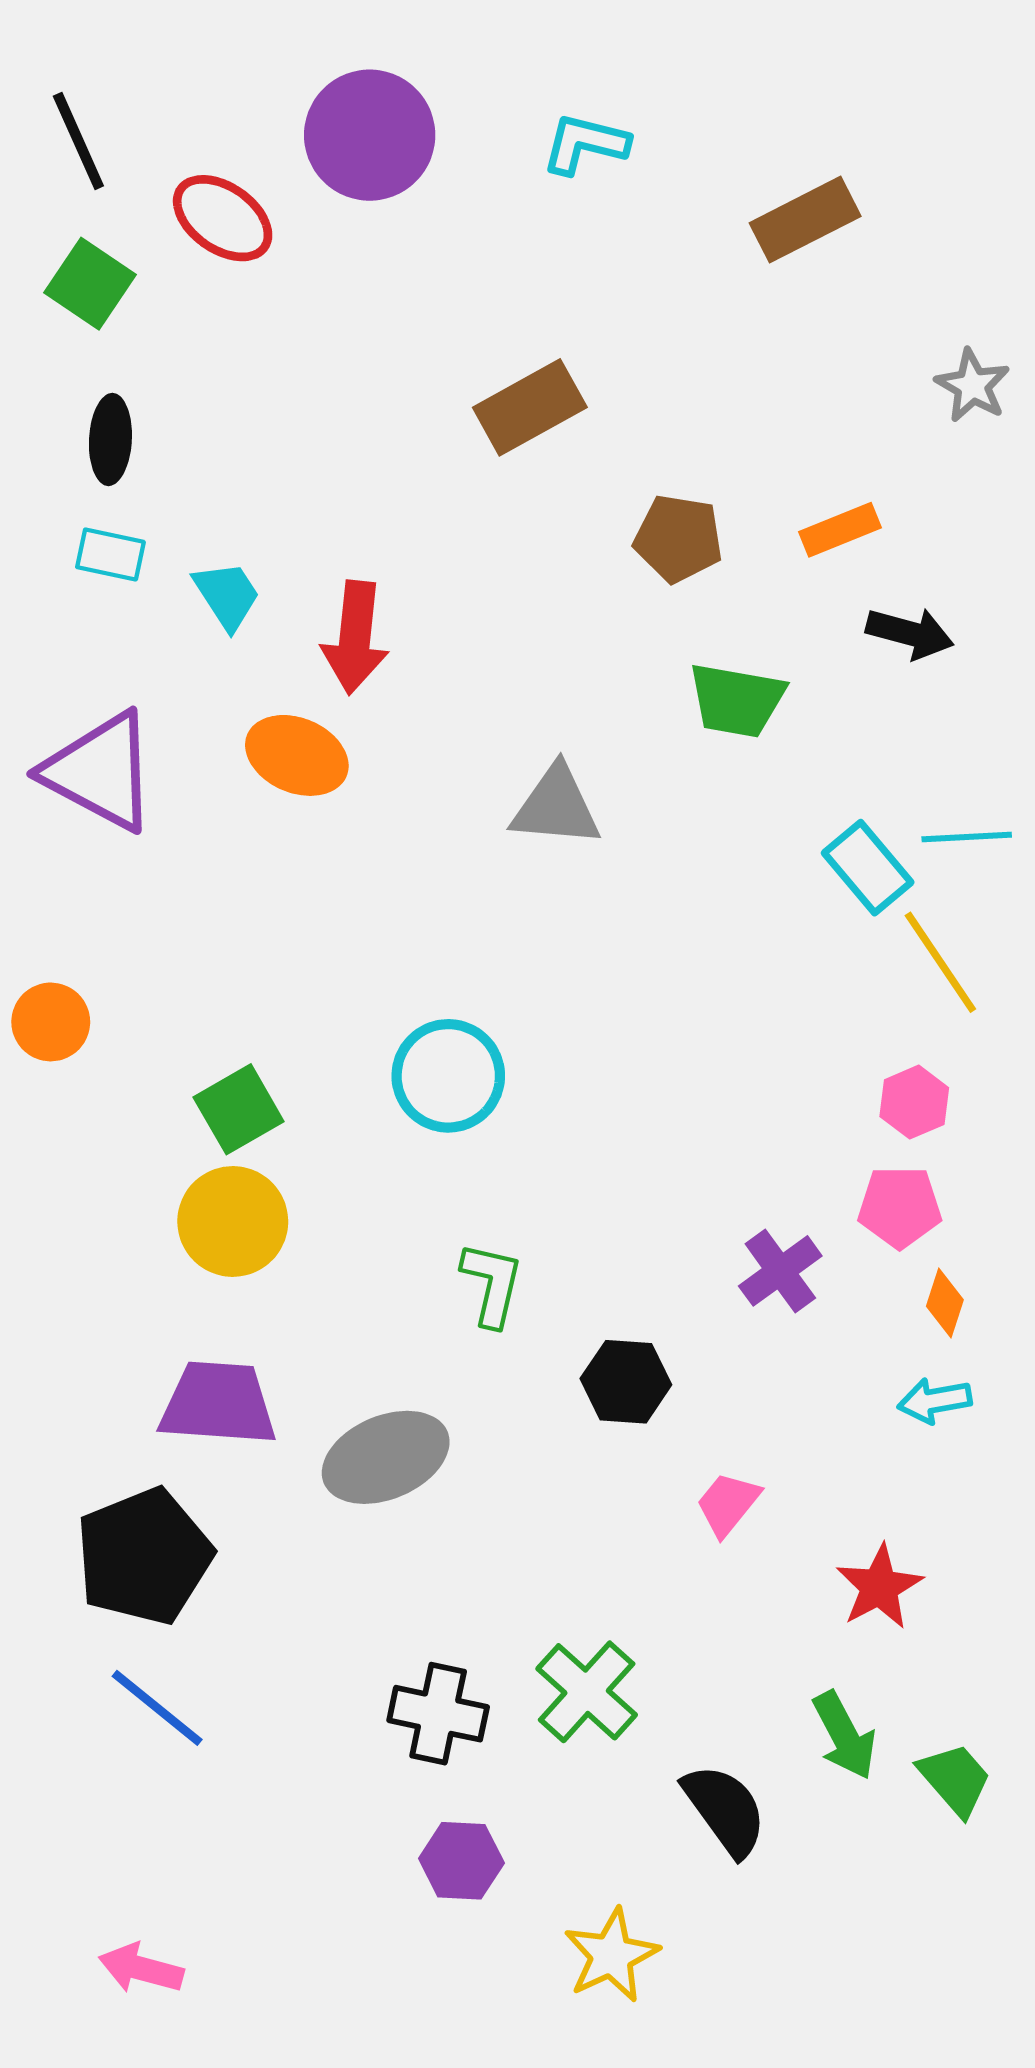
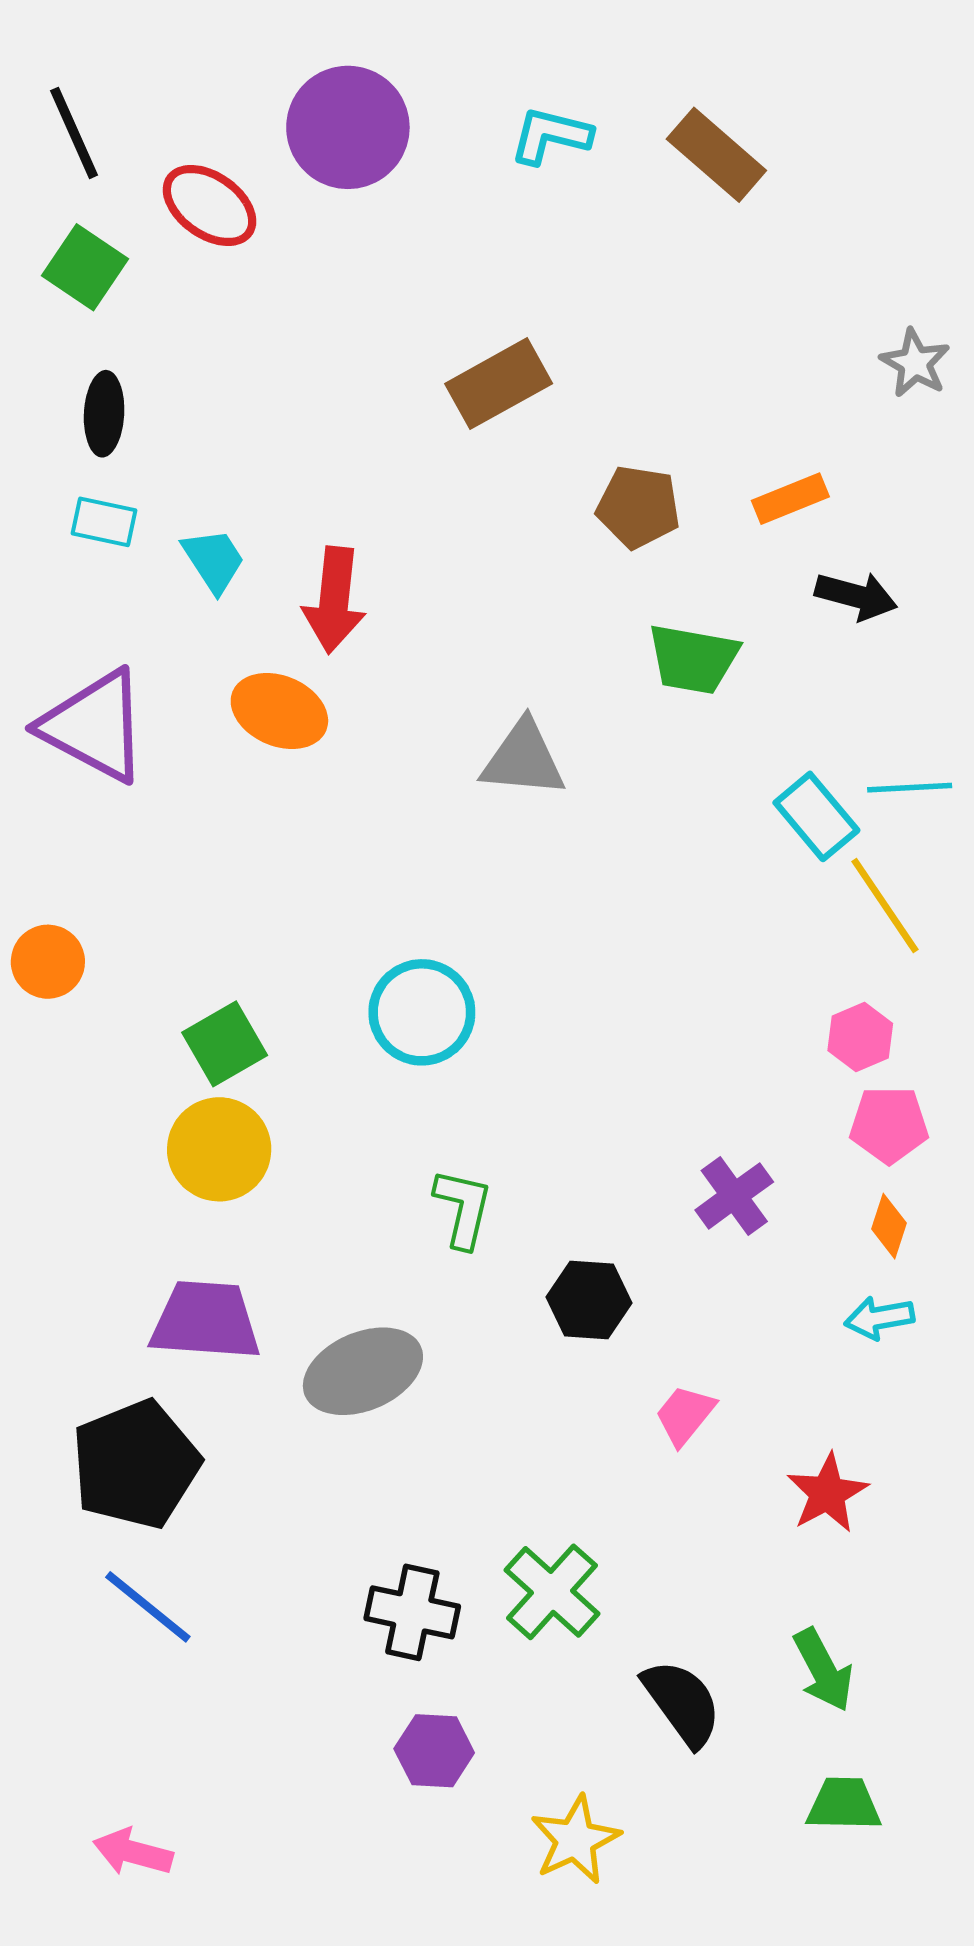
brown rectangle: (805, 220) -> (716, 155), moved, turned 68
pink pentagon: (900, 1207) -> (889, 1125), moved
green arrow: (844, 1735) -> (823, 1670), moved
green trapezoid: (955, 1779) -> (844, 1804), moved, turned -48

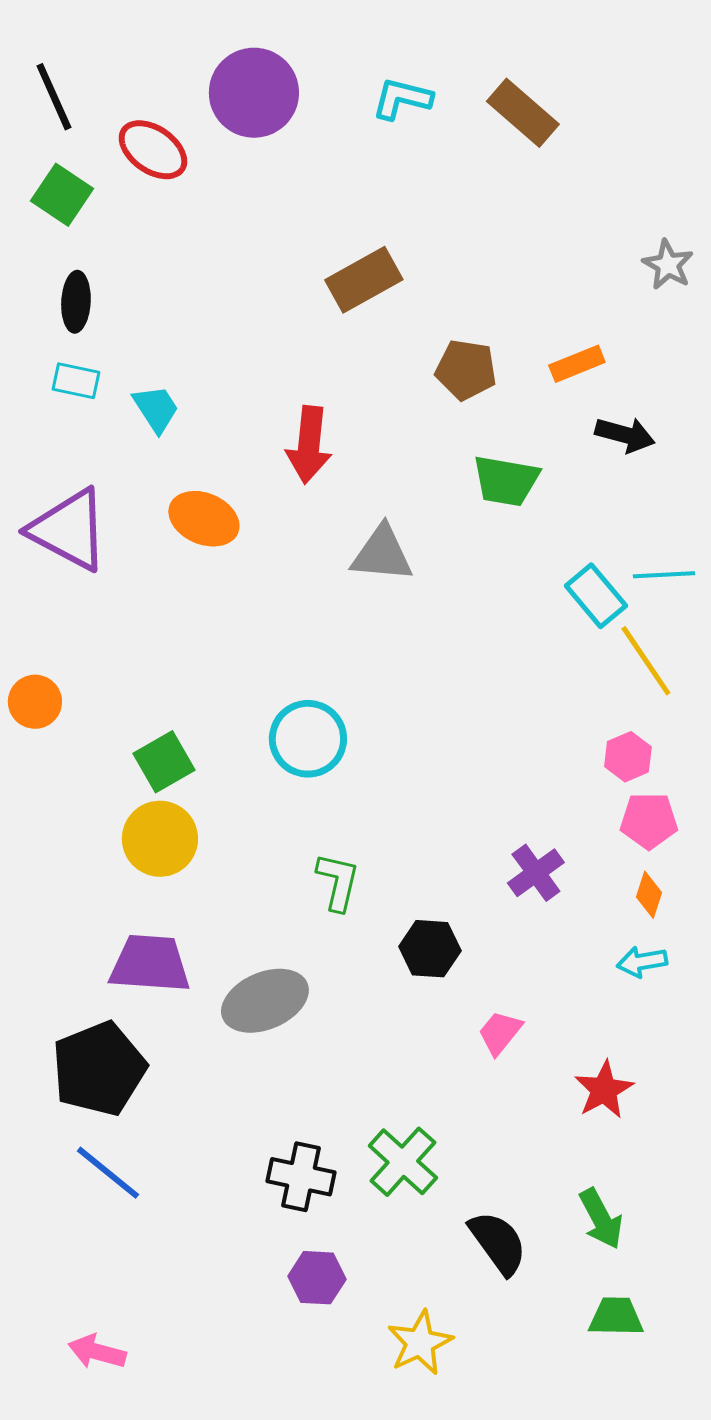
red arrow: (334, 600) -> (309, 445), moved

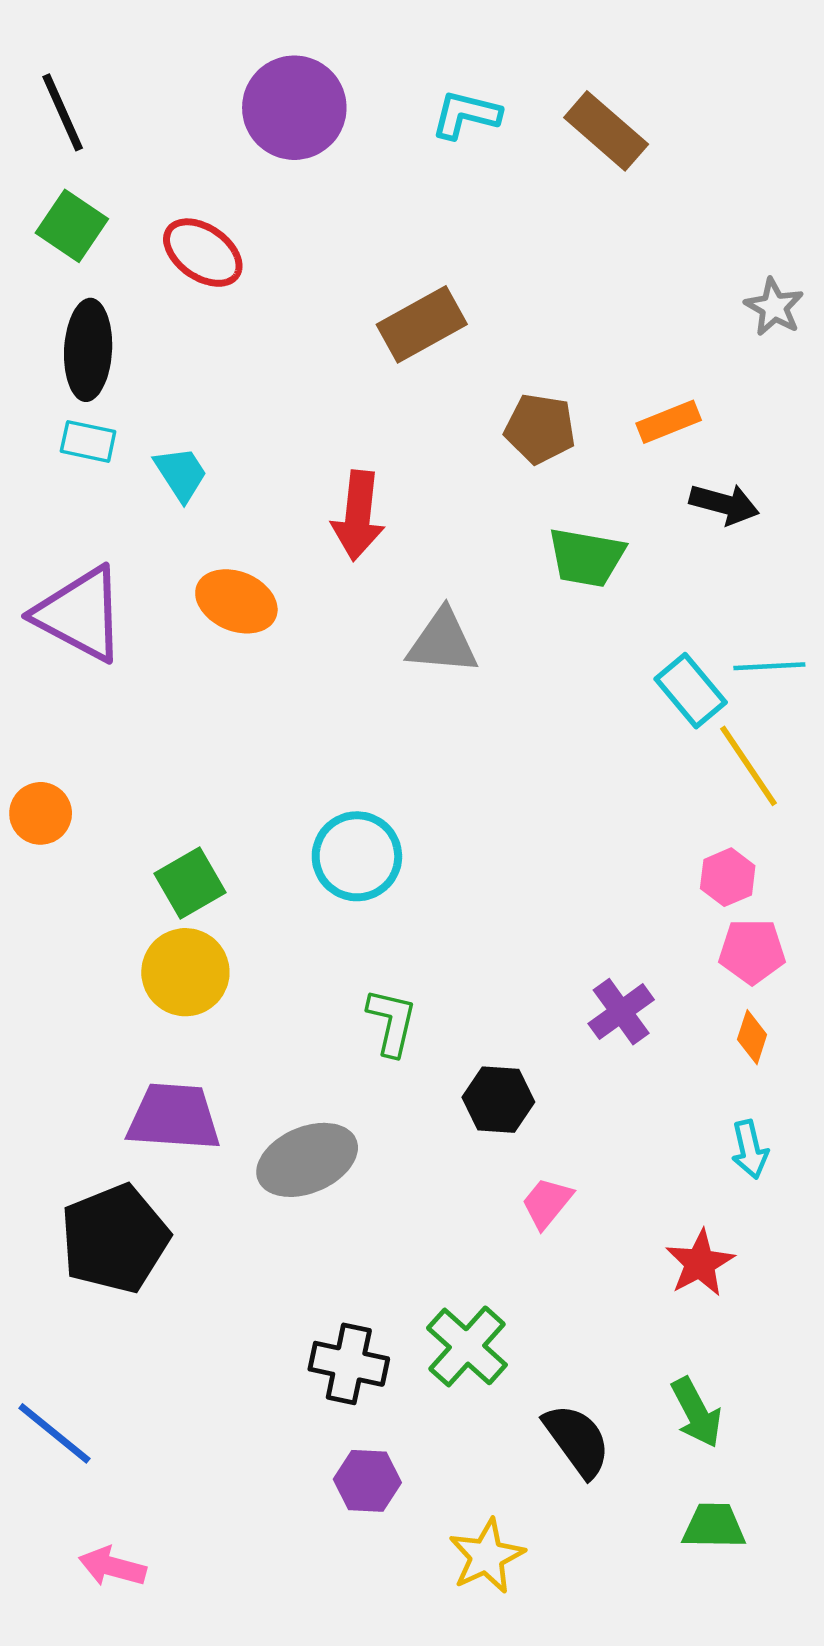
red ellipse: (153, 150) -> (203, 253), moved
black ellipse: (76, 302) -> (88, 350), size x1.4
cyan arrow: (642, 962) -> (750, 1149), moved, turned -93
pink trapezoid: (500, 1033) -> (547, 1203), moved
blue line: (108, 1173) -> (54, 1433), moved

